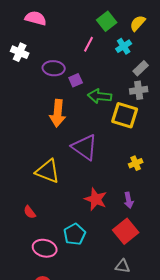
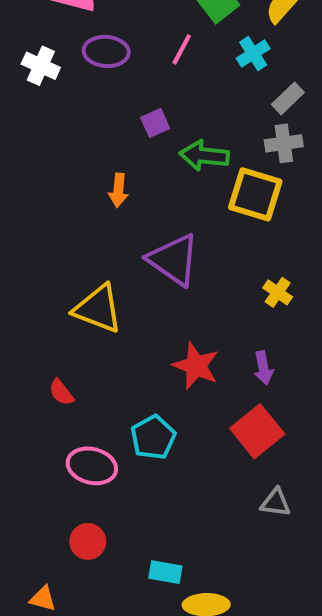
purple ellipse: (54, 68) -> (106, 51), moved
orange arrow: (58, 113) -> (118, 190), size x0.6
yellow cross: (136, 163) -> (278, 292), turned -32
gray triangle: (123, 266) -> (276, 503), moved

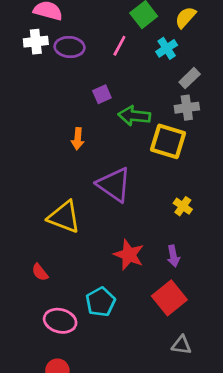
white cross: (41, 66) -> (36, 42), moved, turned -30

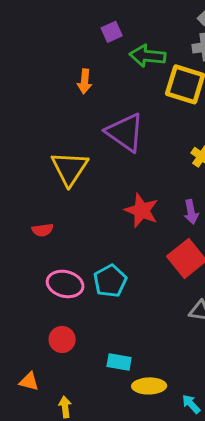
yellow triangle: (64, 217) -> (70, 168), turned 42
red semicircle: (40, 272) -> (43, 230), turned -60
cyan pentagon: (101, 302) -> (110, 281), moved

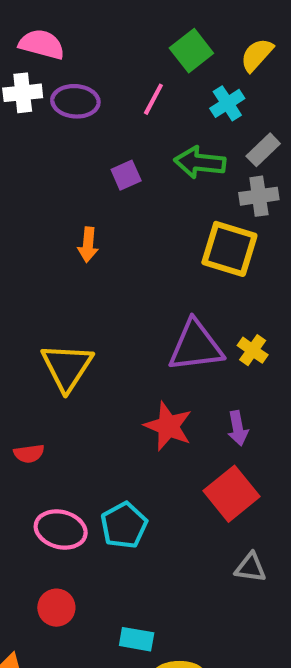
green arrow: (148, 56) -> (200, 162), moved
purple triangle: (125, 132) -> (196, 346), moved, turned -42

